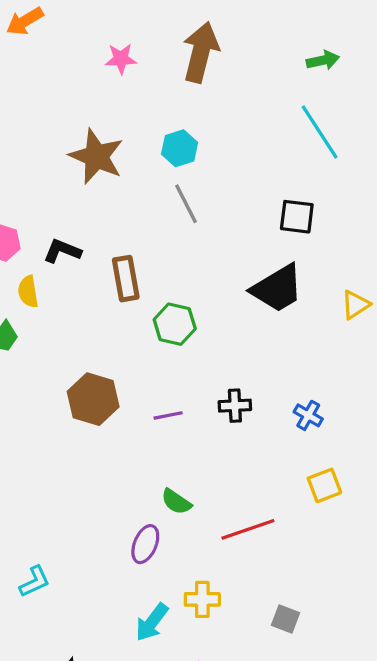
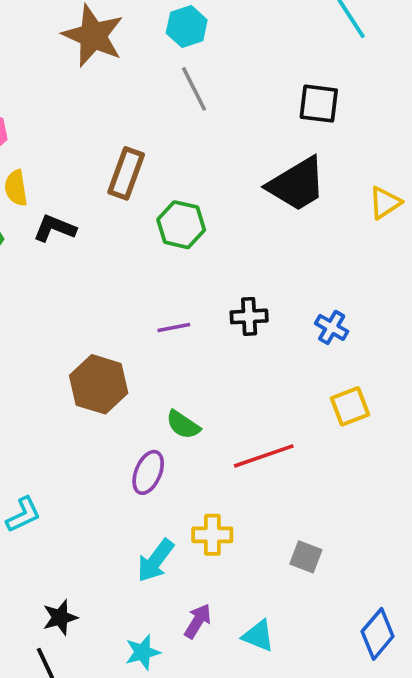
black L-shape: (62, 251) -> (55, 228), moved
brown rectangle: (126, 279) -> (126, 173), turned 30
brown hexagon: (93, 399) -> (99, 384), moved

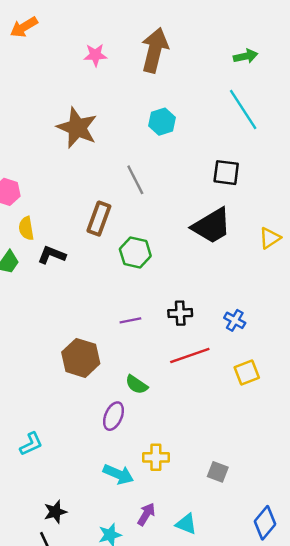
cyan hexagon: (187, 27) -> (162, 122), moved
gray line: (194, 89) -> (135, 180), moved
red line: (264, 456) -> (190, 356), moved
cyan arrow: (155, 561) -> (118, 474), turned -104

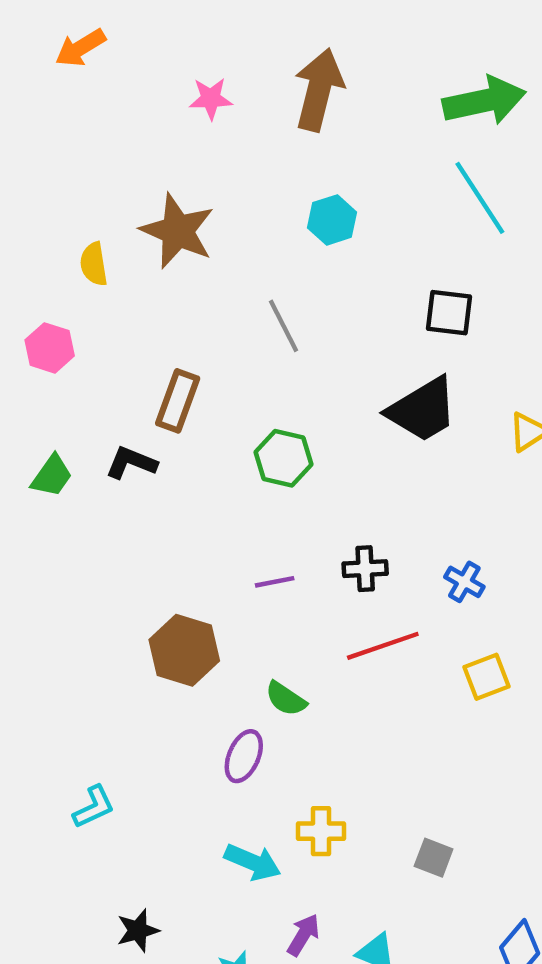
green arrow: (246, 56) -> (484, 101), size x1.8
brown rectangle: (99, 219) -> (178, 401), moved
yellow semicircle: (26, 228) -> (94, 264), moved

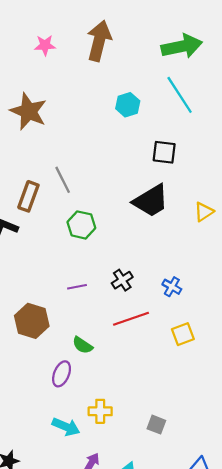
cyan hexagon: (332, 220) -> (128, 105), moved
gray line: (283, 326) -> (63, 180), moved
black cross: (365, 569) -> (122, 280), turned -30

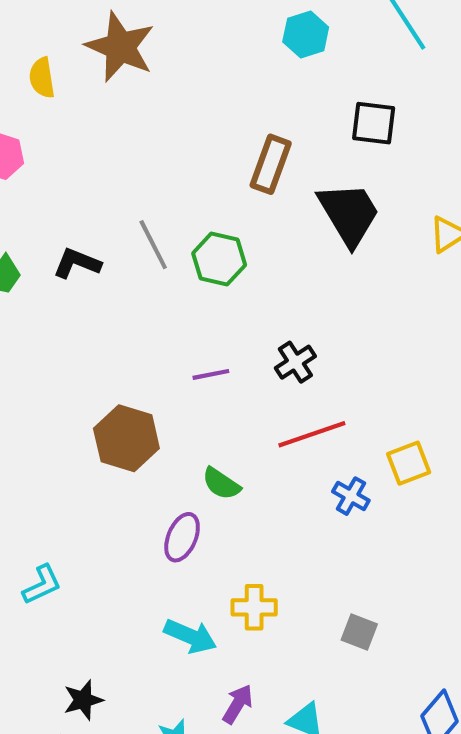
gray line: (63, 180) -> (153, 245), moved
brown rectangle: (28, 196) -> (271, 164), moved
black trapezoid: (151, 201) -> (349, 214), turned -90
blue cross: (172, 287) -> (351, 496), moved

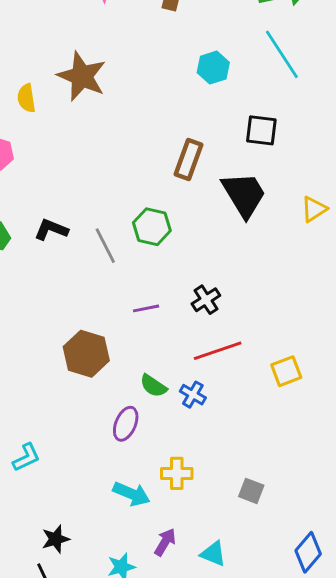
gray line: (153, 245) -> (105, 246), moved
blue cross: (351, 496) -> (193, 395), moved

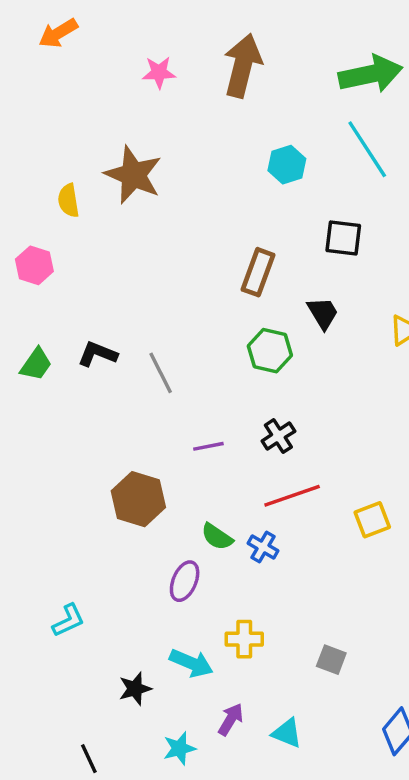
black trapezoid: (244, 195) -> (323, 313), size x0.6
green hexagon: (152, 227) -> (270, 351), moved
black star: (56, 539) -> (135, 689), moved

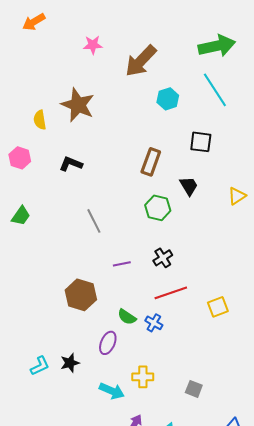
brown arrow: (243, 66) -> (141, 61), moved, turned -150
black L-shape: (97, 354) -> (71, 164), moved
black star: (135, 689) -> (70, 363), moved

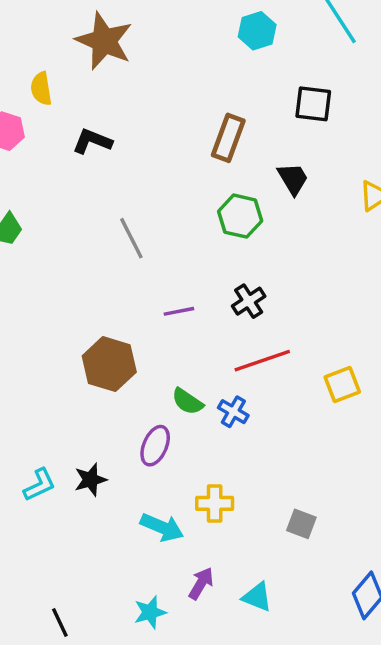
yellow semicircle: (40, 120) -> (41, 89), moved

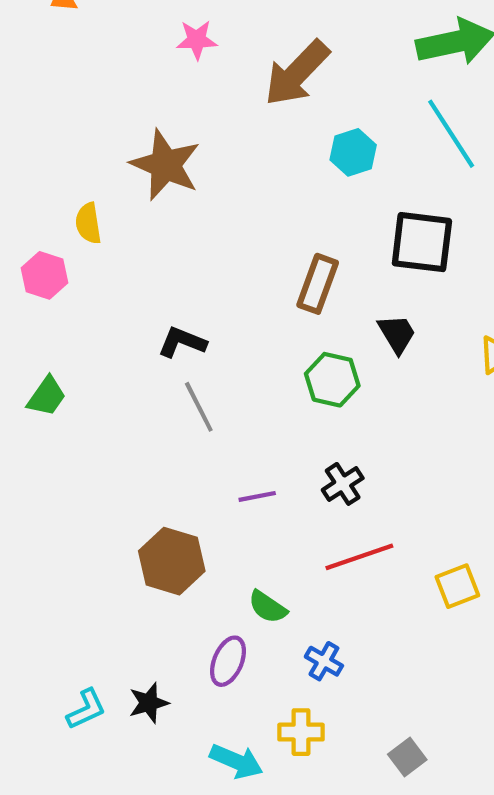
black square: (313, 104) -> (422, 242), size x1.4
black L-shape: (92, 141) -> (182, 342), moved
blue cross: (233, 412) -> (324, 661), moved
gray square: (301, 524) -> (407, 757), turned 32

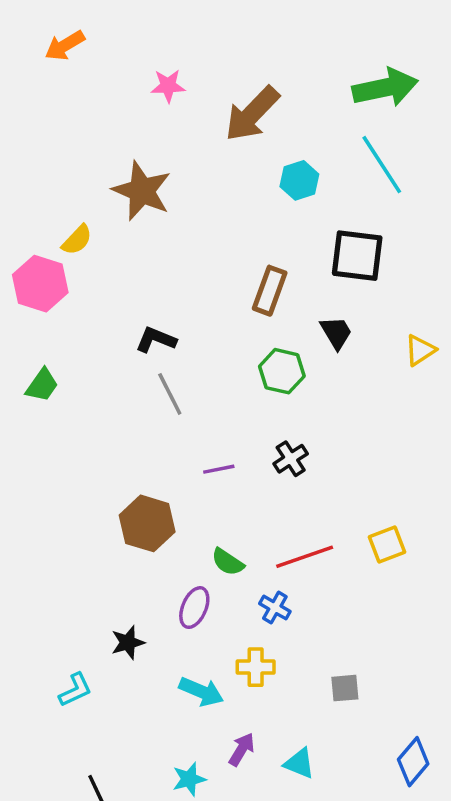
yellow semicircle: (88, 223) -> (77, 240), turned -128
pink hexagon: (45, 275) -> (40, 284), size x1.4
red line: (359, 557) -> (305, 557), moved
cyan L-shape: (86, 709) -> (75, 690), moved
gray square: (407, 757) -> (345, 688), turned 32

